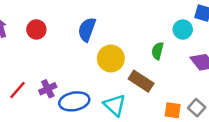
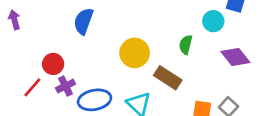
red circle: (36, 29) -> (53, 64), moved
blue semicircle: (87, 29) -> (83, 21), moved

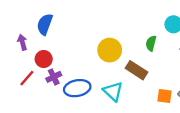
purple arrow: (14, 20) -> (22, 42), moved
blue semicircle: (83, 21) -> (45, 24), moved

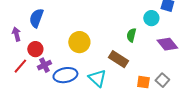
yellow circle: (110, 50) -> (79, 42), moved

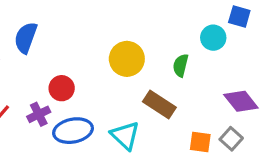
yellow circle: (79, 42) -> (127, 59), moved
purple diamond: (167, 44) -> (241, 101), moved
red circle: (35, 49) -> (62, 88), moved

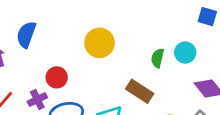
cyan circle: (213, 38) -> (185, 53), moved
yellow circle: (127, 59) -> (100, 43), moved

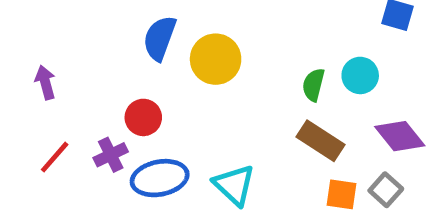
blue semicircle: (26, 35) -> (160, 38), moved
brown rectangle: (140, 91) -> (321, 141), moved

